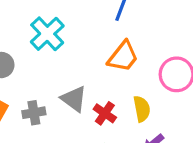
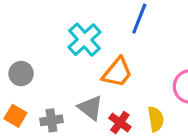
cyan cross: (47, 34) -> (84, 40), moved
orange trapezoid: (123, 57) -> (117, 72), moved

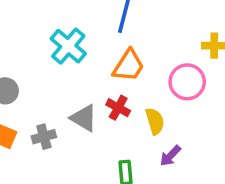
orange trapezoid: (117, 72) -> (128, 66), moved
red cross: (120, 122) -> (118, 108), moved

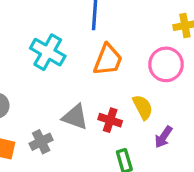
red cross: (118, 108) -> (110, 120), moved

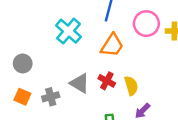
pink circle: (166, 64) -> (146, 24), moved
red cross: (110, 120) -> (107, 81), moved

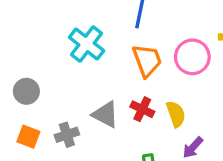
pink circle: (146, 24) -> (192, 57), moved
orange trapezoid: (112, 45) -> (147, 60), turned -50

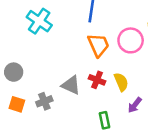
cyan cross: (87, 44) -> (39, 21), moved

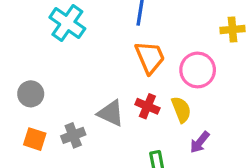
pink circle: (131, 40) -> (198, 70), moved

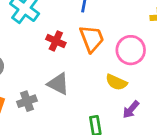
red cross: (147, 106) -> (56, 41), moved
yellow semicircle: (181, 110) -> (116, 82), turned 135

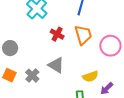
yellow semicircle: (116, 82) -> (90, 76), moved, turned -49
gray cross: (27, 101) -> (32, 76), turned -32

